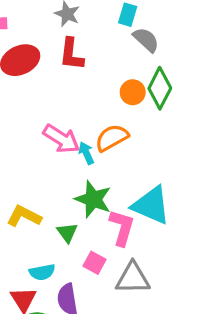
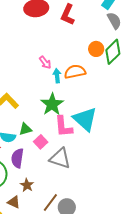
pink arrow: (61, 139) -> (45, 62), size x0.6
pink L-shape: (122, 228) -> (63, 127), turned 140
green triangle: (67, 233) -> (25, 129), moved, turned 32

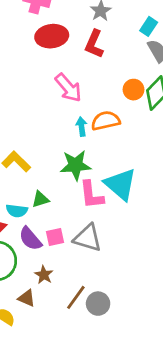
pink arrow: (45, 62) -> (68, 88), moved, size x1.6
green star: (52, 104) -> (76, 165), turned 30
pink square: (41, 142) -> (55, 237), moved, turned 32
purple semicircle: (17, 158) -> (30, 239), turned -48

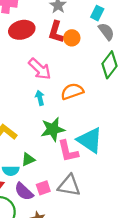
orange circle: (134, 90) -> (72, 38), moved
cyan arrow: (81, 127) -> (40, 98), moved

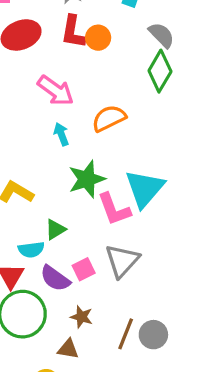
gray semicircle: (106, 32) -> (162, 35), moved
cyan triangle: (90, 140) -> (145, 188), turned 44
gray triangle: (69, 186) -> (122, 261), turned -50

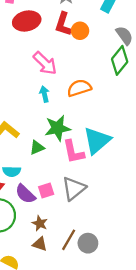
green triangle: (55, 229) -> (37, 148), moved
brown triangle: (68, 349) -> (40, 244), moved

